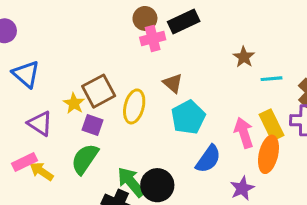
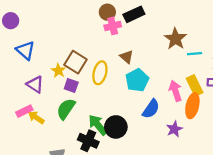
brown star: (244, 57) -> (175, 39), size x1.5
brown square: (99, 91) -> (75, 62), turned -30

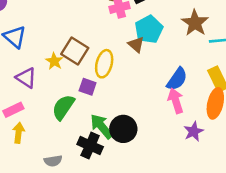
cyan pentagon: (137, 80) -> (149, 29), moved
purple square: (71, 86) -> (88, 87), moved
pink arrow: (175, 91) -> (176, 101), moved
blue semicircle: (151, 109) -> (177, 79), moved
yellow arrow: (36, 117) -> (19, 133), moved, turned 63

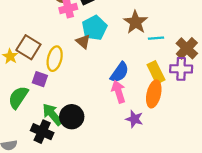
purple star: (194, 131) -> (134, 119), turned -30

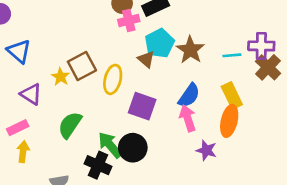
brown star: (136, 22) -> (190, 50), moved
brown square: (28, 47) -> (82, 66), turned 30
purple cross: (181, 69) -> (261, 46), moved
purple square: (40, 79) -> (142, 106), moved, size x1.5

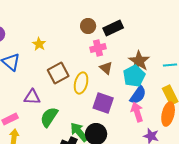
pink cross: (129, 21) -> (98, 48), moved
cyan pentagon: (160, 43) -> (134, 76), moved
yellow star: (61, 77) -> (39, 44), moved
purple triangle: (31, 94) -> (32, 97), moved, turned -30

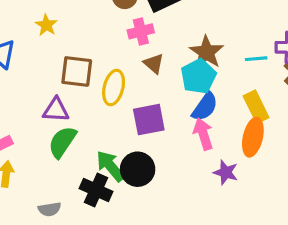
brown square: (58, 73) -> (77, 71), turned 35
purple triangle: (32, 97) -> (56, 110), moved
purple square: (103, 103) -> (149, 120), turned -30

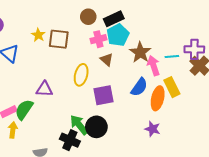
brown square: (77, 71) -> (59, 39), moved
cyan pentagon: (198, 76) -> (118, 35), moved
pink arrow: (203, 134) -> (154, 66), moved
orange ellipse: (253, 137) -> (158, 98), moved
green semicircle: (62, 142) -> (24, 110), moved

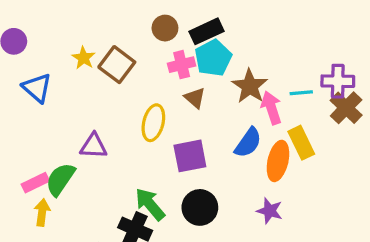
brown square: (59, 39) -> (117, 65), turned 30
black circle: (96, 127) -> (200, 207), moved

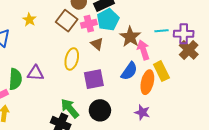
brown square: (117, 65) -> (67, 21), moved
cyan line: (301, 93) -> (161, 31), moved
green semicircle: (60, 179) -> (15, 79), moved, turned 150

